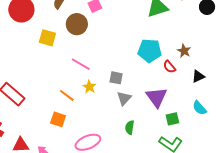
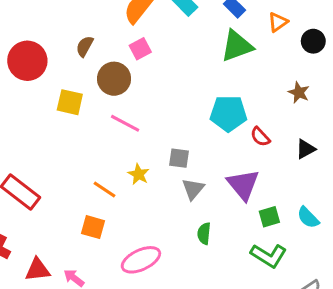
brown star: (184, 51) -> (299, 92), moved
pink line: (81, 64) -> (125, 123), moved
cyan semicircle: (199, 108) -> (308, 218), moved

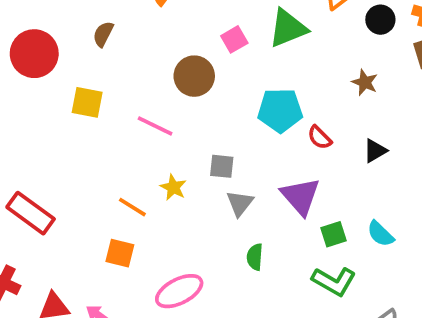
pink square: (140, 49) -> (234, 39), moved
brown circle: (114, 79) -> (194, 76), moved

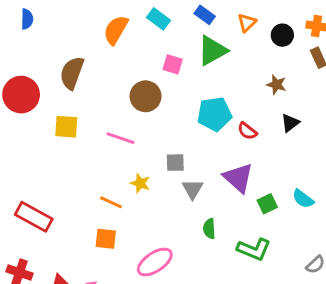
brown semicircle: (103, 34) -> (72, 73), size x1.6
pink square: (234, 39) -> (173, 64), turned -36
black triangle: (375, 151) -> (290, 123), moved
green L-shape: (334, 281) -> (254, 249), moved

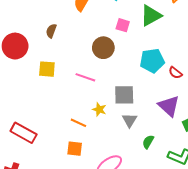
brown semicircle: (72, 73) -> (51, 31), size x0.6
gray square: (175, 163) -> (124, 95), size x1.5
gray triangle: (193, 189) -> (130, 120), moved
green semicircle: (209, 229) -> (148, 142), turned 32

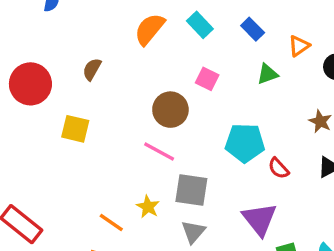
green triangle: (151, 16) -> (268, 74), moved, size x0.6
pink line: (85, 77) -> (159, 152), moved

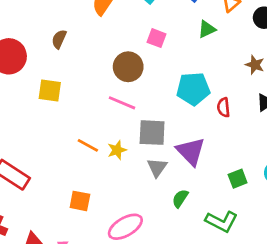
red semicircle: (279, 168) -> (224, 107), turned 42
yellow star: (148, 207) -> (117, 150), turned 30
purple triangle: (260, 219) -> (191, 151), moved
orange line: (111, 223) -> (88, 145), moved

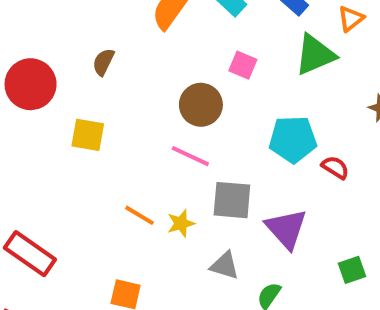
green triangle: (207, 29) -> (315, 55), size x1.6
red semicircle: (224, 107) -> (335, 167), turned 126
gray triangle: (157, 167) -> (225, 265), moved, turned -50

